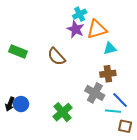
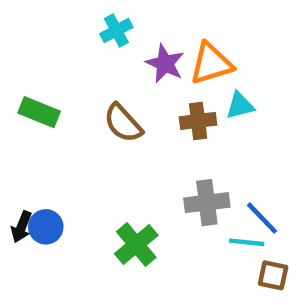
cyan cross: (80, 14) -> (116, 30), moved
brown cross: (108, 74) -> (198, 121), moved
gray cross: (95, 93) -> (207, 203), turned -36

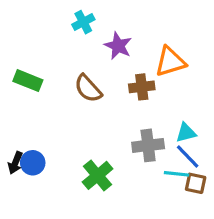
orange triangle: (211, 64) -> (170, 62), moved
cyan triangle: (240, 106) -> (186, 133), moved
brown square: (273, 275) -> (196, 183), moved

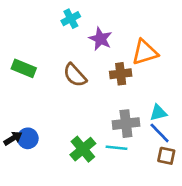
black arrow: (15, 163) -> (13, 138), turned -144
cyan line: (177, 174) -> (117, 148), moved

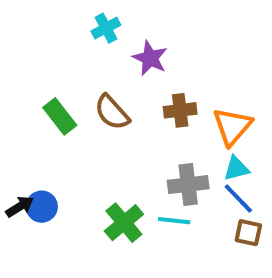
orange triangle: (145, 52) -> (232, 126), moved, turned -32
green rectangle: (24, 68) -> (60, 116), moved, turned 30

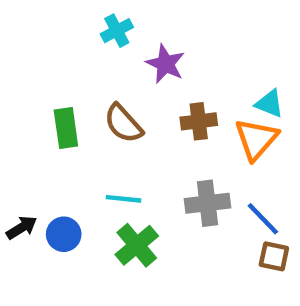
green rectangle: (60, 116) -> (66, 128), turned 30
cyan triangle: (236, 168) -> (270, 104), moved, turned 36
blue circle: (42, 207) -> (64, 234), moved
cyan line: (174, 221) -> (123, 199), moved

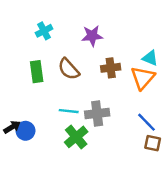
cyan cross: (117, 31) -> (44, 31), moved
purple star: (165, 64) -> (92, 36), turned -30
gray cross: (208, 203) -> (97, 114), moved
blue circle: (64, 234) -> (26, 131), moved

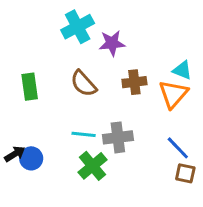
cyan cross: (44, 31) -> (78, 27), moved, size x1.5
green rectangle: (37, 72) -> (30, 87), moved

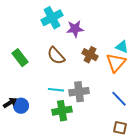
brown cross: (134, 82) -> (90, 55), turned 35
green rectangle: (30, 87) -> (20, 58), turned -30
green cross: (93, 166) -> (62, 111), turned 30
brown square: (185, 173) -> (120, 128), moved

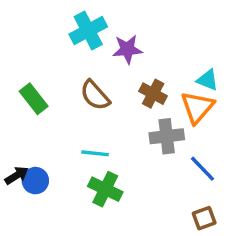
gray cross: (79, 92) -> (167, 136), moved
green cross: (62, 111) -> (105, 189), turned 36
brown square: (120, 128) -> (204, 218), turned -32

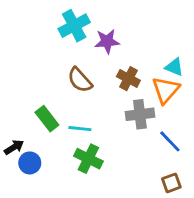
green rectangle: (34, 99) -> (47, 119), moved
blue circle: (35, 181) -> (30, 163), moved

